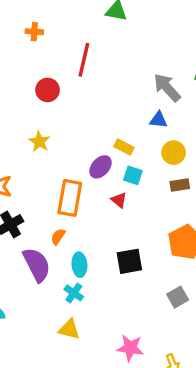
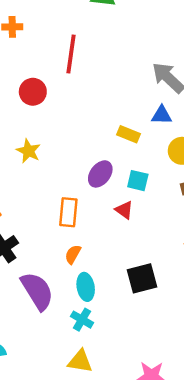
yellow rectangle: (124, 147) -> (129, 134), moved
orange rectangle: (70, 198) -> (68, 212), size x0.7
orange semicircle: (58, 237) -> (73, 254), moved

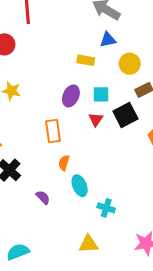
red triangle: (124, 210) -> (96, 119), turned 42
black square: (142, 278) -> (125, 115), moved
purple semicircle: (37, 291) -> (43, 197), size x0.5
cyan cross: (82, 320) -> (106, 208), moved

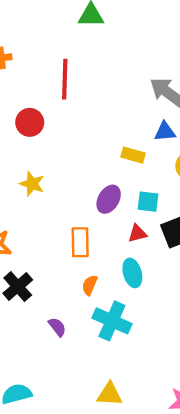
red triangle: (96, 119) -> (137, 233), turned 35
cyan ellipse: (80, 186) -> (132, 273), moved
cyan cross: (106, 208) -> (112, 321), moved, size x1.6

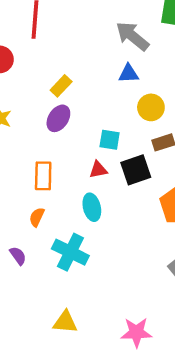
yellow rectangle: (133, 155) -> (61, 86), moved, turned -65
purple ellipse: (109, 199) -> (58, 118), moved
orange semicircle: (90, 285) -> (37, 217), moved

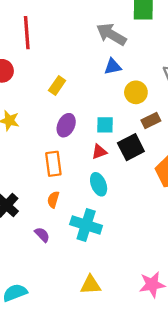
purple ellipse: (58, 118) -> (66, 125), moved

